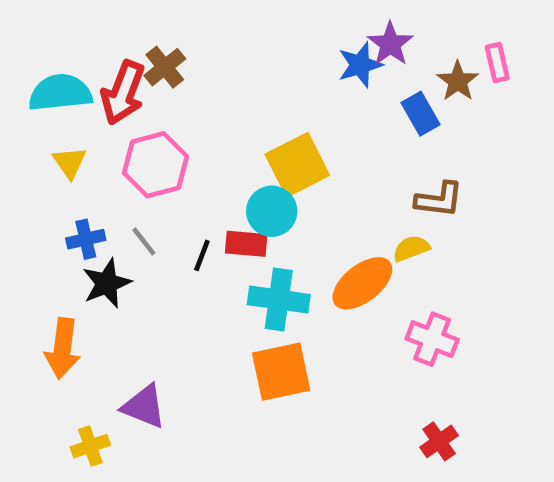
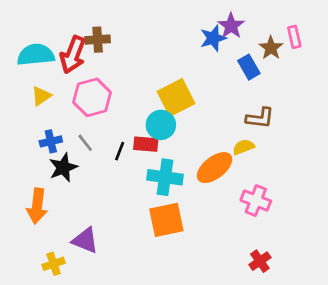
brown cross: (165, 67) -> (98, 40), turned 35
yellow triangle: (69, 162) -> (41, 96), turned 30

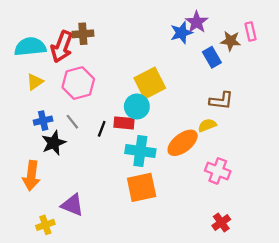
brown star: (271, 48) -> (231, 41), turned -30

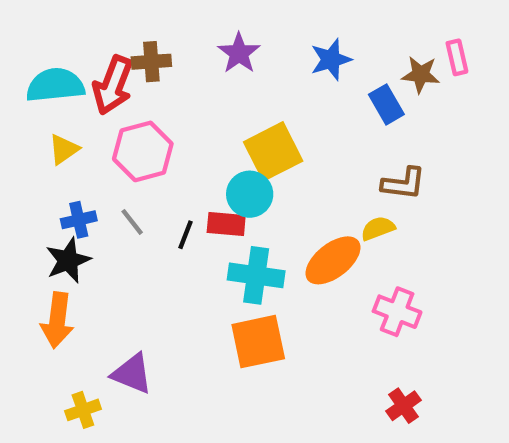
purple star: (197, 22) -> (239, 53), moved
black star: (54, 143) -> (68, 260), moved

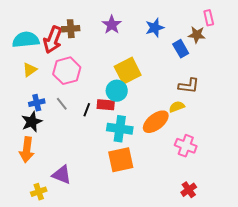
pink rectangle: (457, 57) -> (209, 18), moved

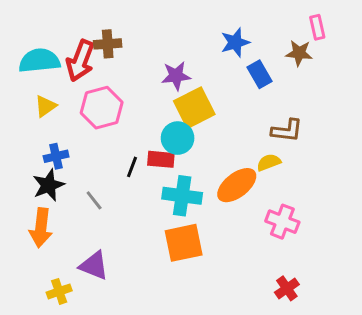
purple star: (112, 25) -> (176, 76), moved, turned 30
blue rectangle: (181, 49) -> (260, 74), moved
gray line: (62, 104) -> (94, 200), moved

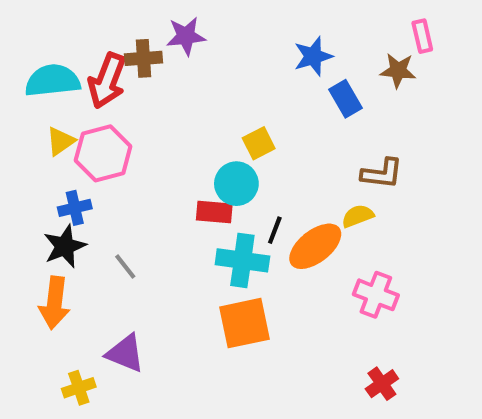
purple star: (176, 76) -> (186, 36), moved
pink hexagon: (102, 108) -> (103, 153), moved
yellow square: (194, 108) -> (259, 143), size x0.6
black line: (132, 167) -> (275, 230), moved

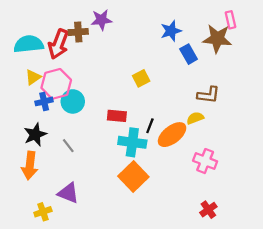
brown star: (398, 70) -> (217, 39), size x1.5
cyan circle: (236, 184) -> (73, 101), moved
blue cross: (75, 208) -> (44, 101), moved
orange square: (244, 323) -> (133, 176), turned -32

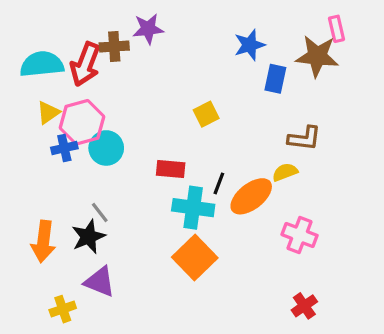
blue rectangle: (189, 54) -> (275, 79), turned 42
black star: (35, 135) -> (88, 237), moved

